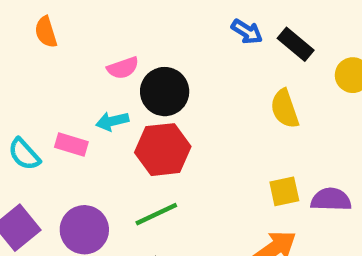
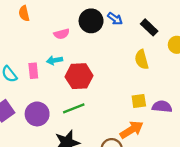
blue arrow: (247, 32) -> (115, 19), moved
black circle: (165, 92) -> (91, 21), moved
pink rectangle: (71, 144) -> (33, 71), turned 64

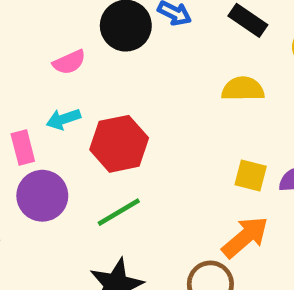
yellow semicircle: (142, 60) -> (243, 89), turned 114
yellow square: (139, 101) -> (251, 176), turned 32
purple circle: (37, 114) -> (42, 196), moved

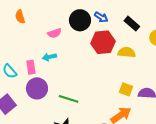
red hexagon: (119, 144) -> (103, 42), moved
green line: (119, 212) -> (69, 99), turned 42

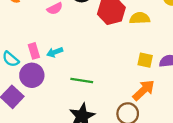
cyan arrow: (49, 57) -> (55, 52), moved
purple circle: (37, 88) -> (32, 75), moved

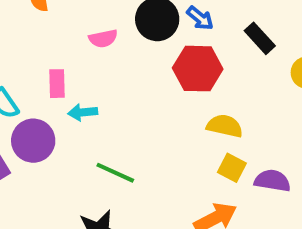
yellow semicircle: (140, 18) -> (225, 126), moved
pink rectangle: (34, 51) -> (57, 84), moved

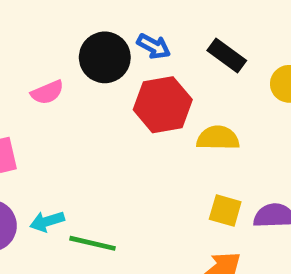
cyan arrow: (83, 112) -> (47, 221), moved
yellow semicircle: (225, 126) -> (218, 138), moved

